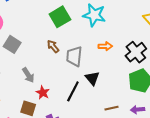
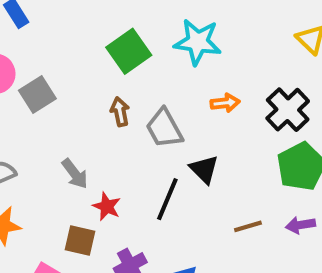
gray square: (12, 44) -> (37, 94), moved, turned 30
brown arrow: (53, 46) -> (120, 112), turned 32
gray trapezoid: (74, 56) -> (164, 128), turned -30

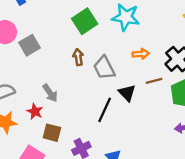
red star: (107, 206) -> (35, 112), moved
brown line: (248, 226) -> (154, 81), moved

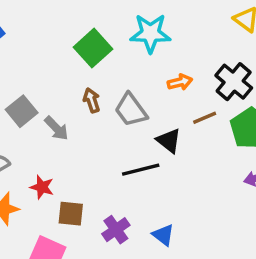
gray square: (30, 45) -> (22, 111), moved
gray arrow: (50, 93) -> (56, 128), moved
black line: (105, 110) -> (141, 170), turned 60

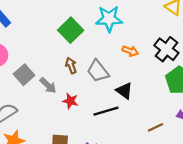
orange arrow: (180, 82) -> (130, 51), turned 35
brown line: (205, 118) -> (155, 127), moved
red star: (42, 187) -> (70, 101), moved

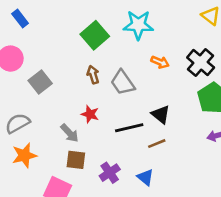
gray arrow: (48, 85) -> (69, 133), moved
black triangle: (124, 91) -> (161, 114), moved
brown line: (155, 127) -> (157, 144), moved

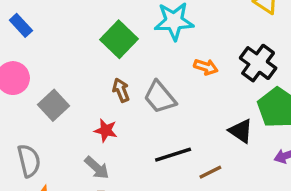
red star: (90, 114) -> (106, 130), moved
black triangle: (161, 114) -> (241, 131), moved
gray semicircle: (18, 123) -> (29, 161), turned 110

